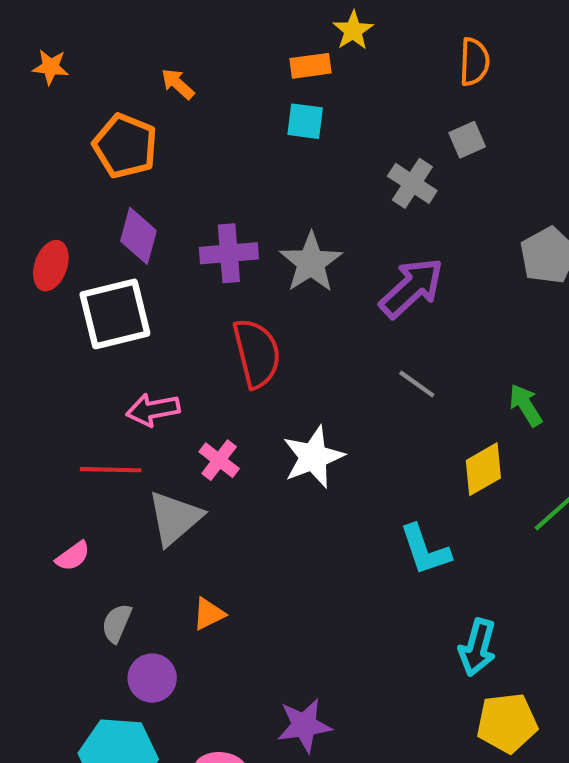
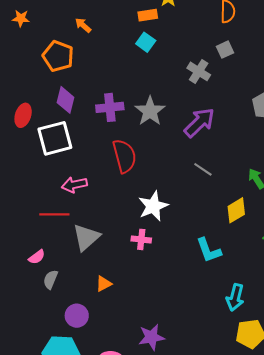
cyan square: (305, 121) -> (146, 42), turned 30
pink cross: (219, 460) -> (141, 239), moved, turned -30
gray semicircle: (117, 623) -> (51, 279), moved

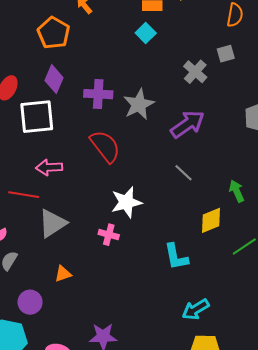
red semicircle: (124, 156) -> (105, 146), turned -32
cyan arrow: (235, 297) -> (196, 309), turned 36

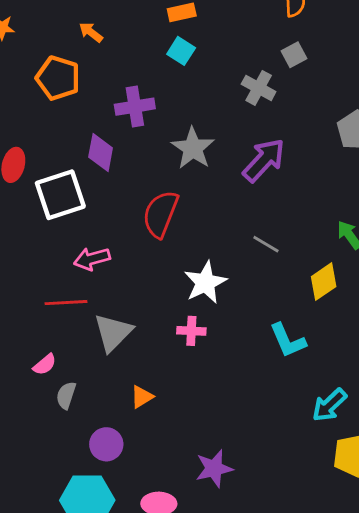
purple diamond: (54, 79) -> (101, 153), moved
purple cross: (98, 94) -> (135, 107), moved
red semicircle: (105, 146) -> (160, 214), turned -108
gray line: (183, 173) -> (266, 244), moved

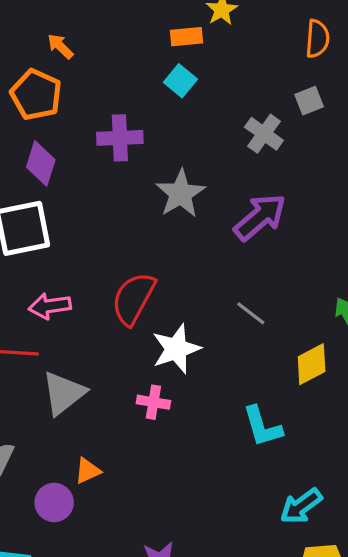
orange arrow: (91, 32) -> (60, 46), moved
purple diamond: (101, 153) -> (41, 163), moved
red semicircle: (160, 214) -> (133, 299), moved
purple circle: (106, 444) -> (54, 502), moved

